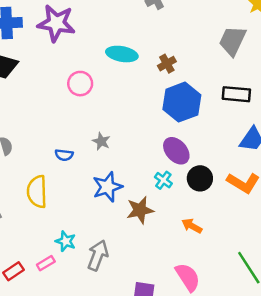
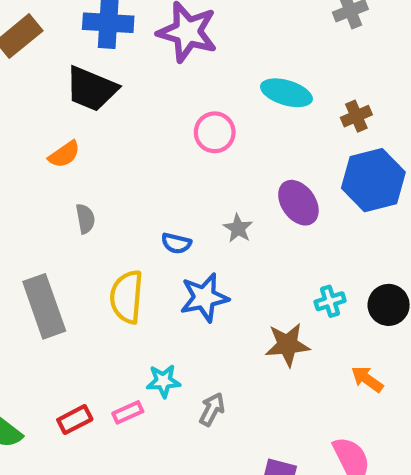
purple ellipse: (176, 151) -> (298, 203), moved
cyan cross: (163, 180) -> (330, 301), turned 30
blue star: (107, 187) -> (204, 298), moved
cyan star: (66, 241) -> (163, 381), turned -30
gray arrow: (98, 255) -> (212, 409), size x0.7

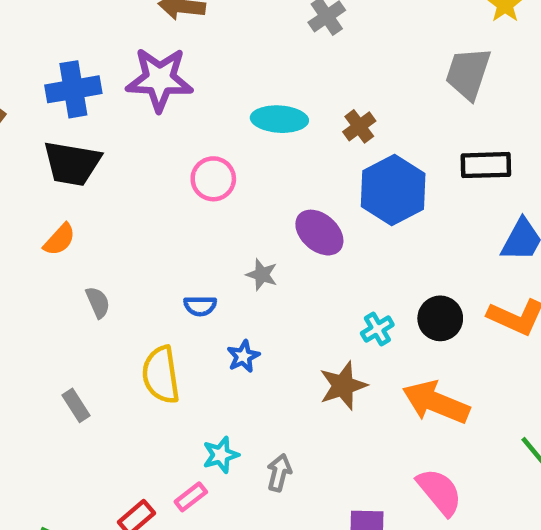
blue star: (204, 298) -> (243, 356), size x0.6
gray rectangle: (44, 306) -> (76, 405), size x0.5
orange arrow: (367, 379) -> (436, 402), size x1.8

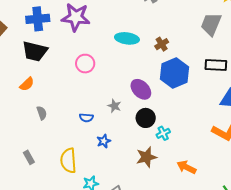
pink circle: (213, 179) -> (85, 64), moved
black circle: (440, 318) -> (146, 118), moved
yellow semicircle: (161, 375) -> (68, 161), moved
orange arrow: (436, 402) -> (187, 167), size x0.7

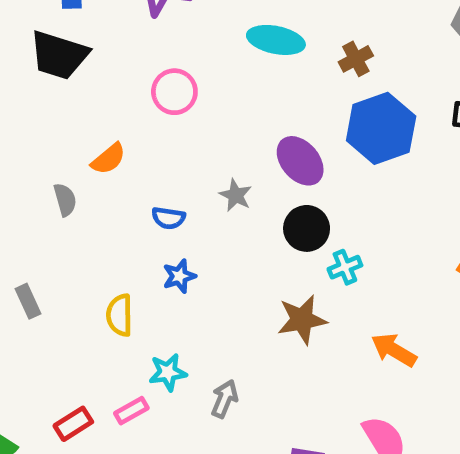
orange semicircle: (27, 84) -> (108, 159), moved
blue star: (104, 141) -> (179, 276), moved
yellow semicircle: (68, 161) -> (120, 315), size x0.7

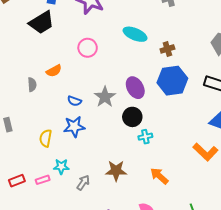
black trapezoid: (59, 55) -> (42, 23), turned -60
gray star: (236, 195) -> (105, 97), size x1.5
blue star: (179, 276) -> (74, 127), size x1.5
brown star: (302, 320) -> (116, 171), moved

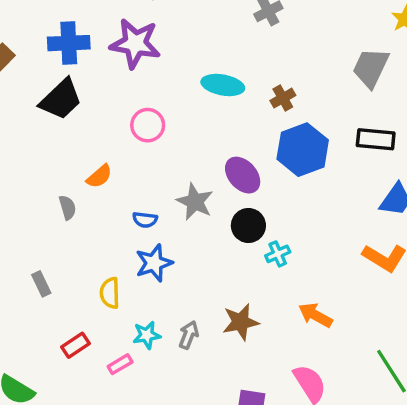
red rectangle: (17, 181) -> (75, 345), moved
gray arrow: (83, 183) -> (189, 335), moved

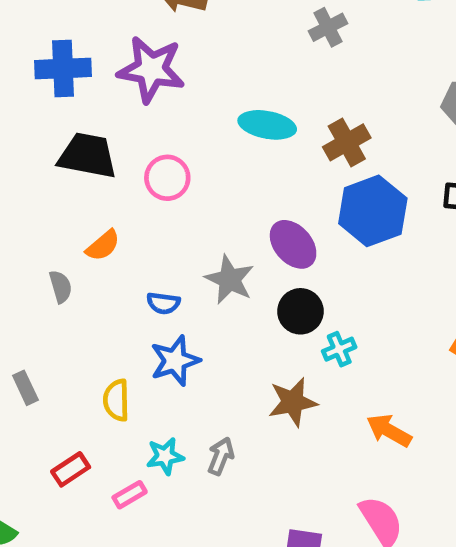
brown cross: (283, 98) -> (347, 142), size x1.4
black trapezoid: (61, 99) -> (88, 156), moved, turned -126
brown star: (241, 322) -> (293, 402), moved

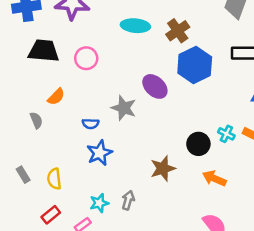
black circle: (300, 311) -> (198, 144), moved
cyan cross: (339, 349) -> (226, 134), moved, turned -35
yellow semicircle: (116, 400) -> (54, 179), moved

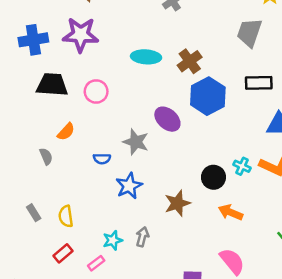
blue star: (100, 153) -> (129, 186), moved

